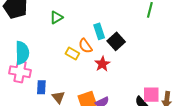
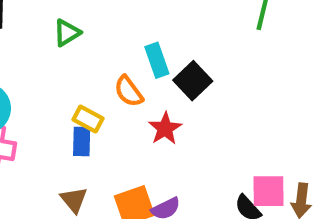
yellow rectangle: (72, 54) -> (88, 119), moved
blue rectangle: (41, 87) -> (82, 142), moved

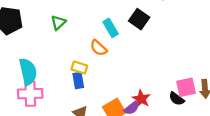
black square: (193, 81) -> (139, 19), moved
red star: (165, 128) -> (141, 99), moved

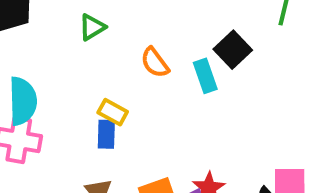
cyan rectangle: (111, 28) -> (205, 76), moved
orange semicircle: (98, 48) -> (155, 63), moved

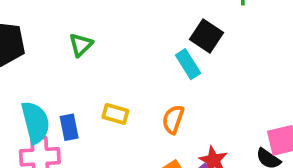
orange semicircle: (155, 63) -> (173, 119), moved, turned 68
blue rectangle: (106, 134) -> (69, 127), moved

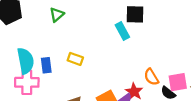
black square: (207, 36) -> (135, 14), turned -36
orange semicircle: (173, 119) -> (151, 77), moved, turned -54

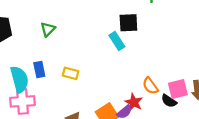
blue rectangle: (46, 65) -> (39, 70), moved

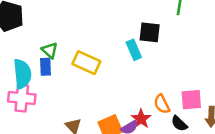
green triangle: (48, 29) -> (50, 50), moved, turned -42
yellow rectangle: (71, 73) -> (86, 63), moved, size x1.5
pink square: (178, 89) -> (191, 100), moved

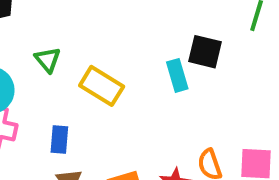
blue rectangle: (45, 67) -> (59, 140), moved

